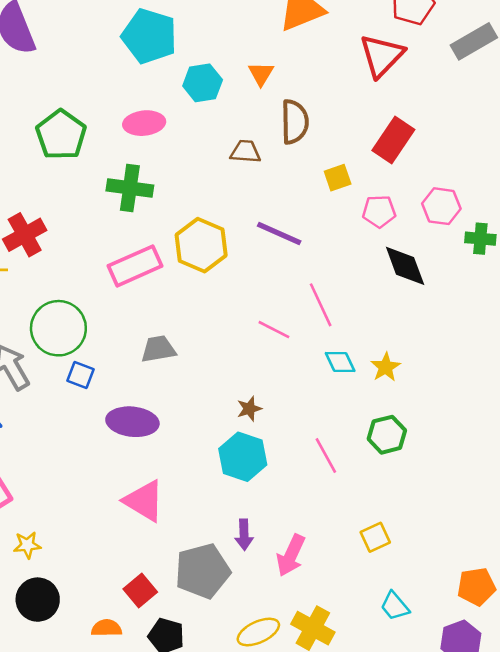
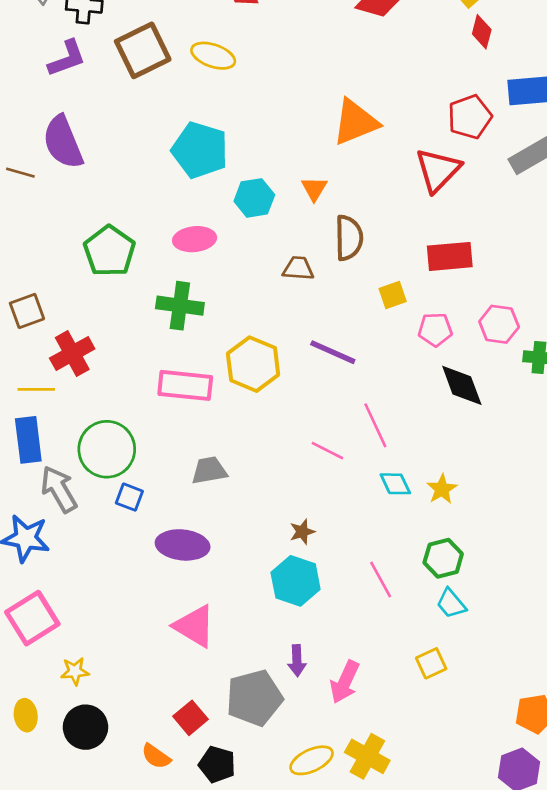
red rectangle: (393, 140) -> (450, 256), turned 51
pink rectangle: (135, 266) -> (185, 385), turned 30
cyan trapezoid: (395, 606) -> (451, 603), moved
orange semicircle: (106, 628) -> (156, 756), turned -144

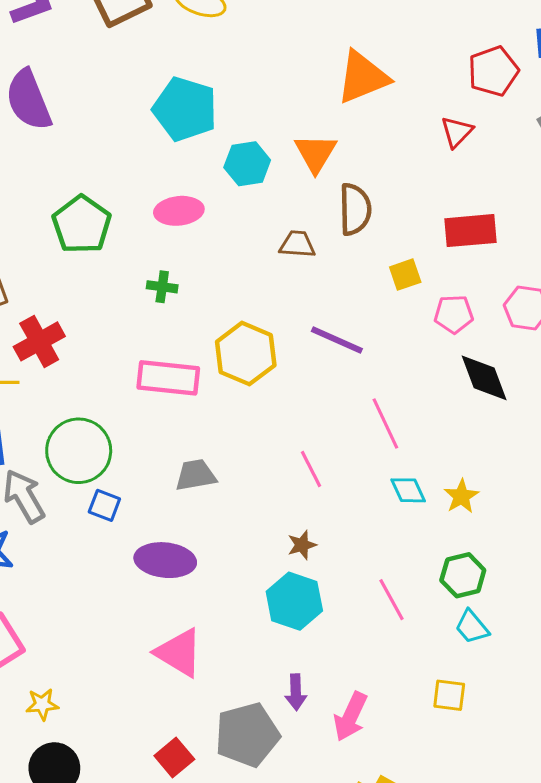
red triangle: (438, 170) -> (457, 132), size x0.6
orange triangle: (314, 189) -> (316, 153), size x1.4
green cross: (180, 306) -> (162, 287), size x0.6
pink line: (327, 451) -> (311, 469), moved, turned 36
yellow square: (431, 663) -> (449, 695), turned 32

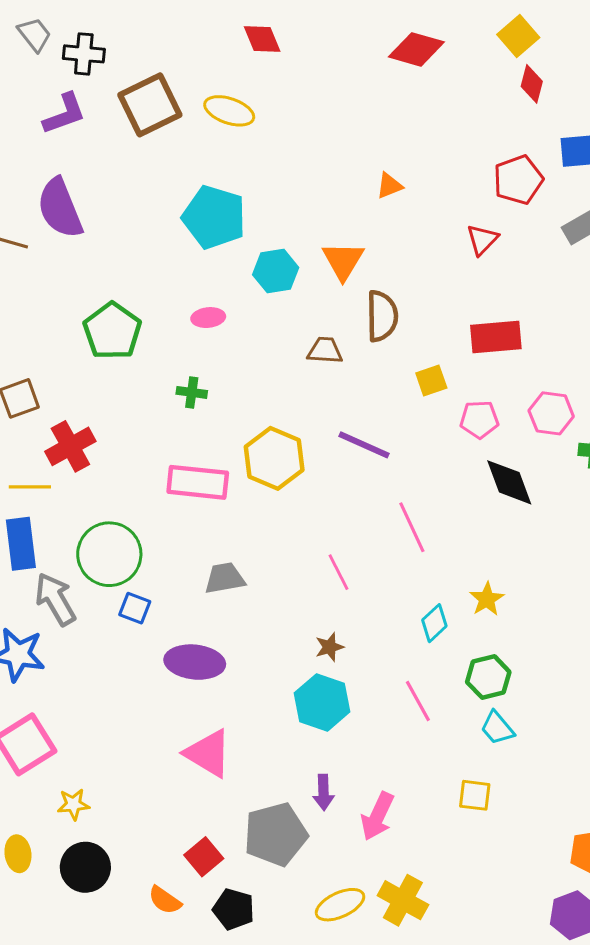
orange triangle: (363, 77) -> (389, 186), size x0.5
pink ellipse: (179, 211) -> (208, 318), size x0.7
cyan diamond: (408, 490) -> (434, 623), moved, turned 72

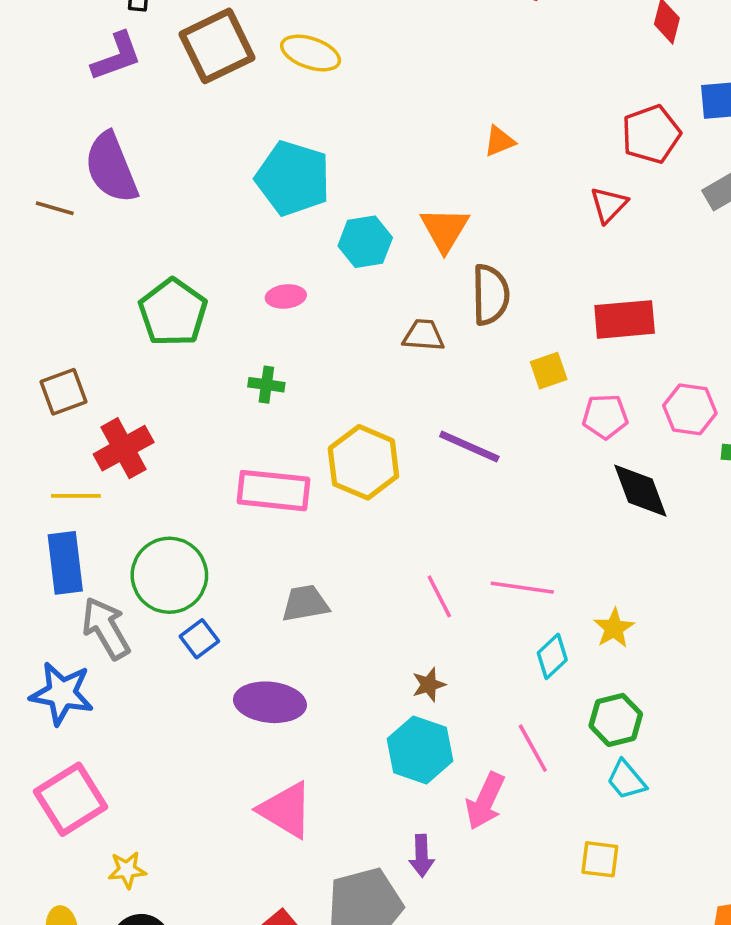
pink line: (412, 527) -> (522, 588), moved, turned -57
blue square: (135, 608) -> (199, 639), turned 32
pink arrow: (377, 816) -> (485, 801), moved

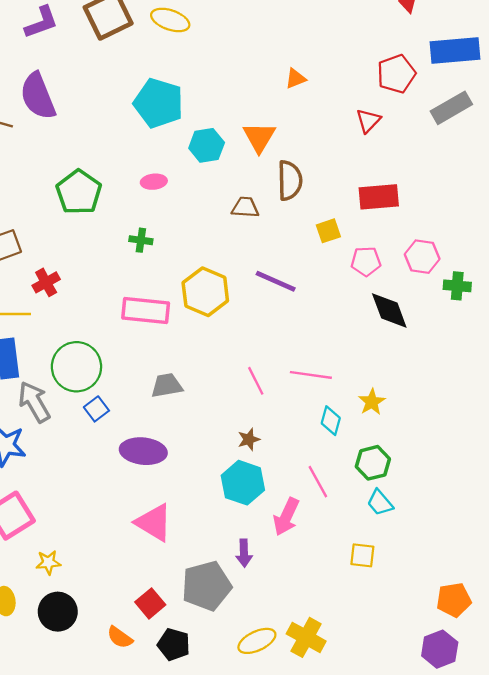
red cross: (124, 448) -> (46, 282), size x0.7
cyan diamond: (552, 656) -> (331, 421), turned -32

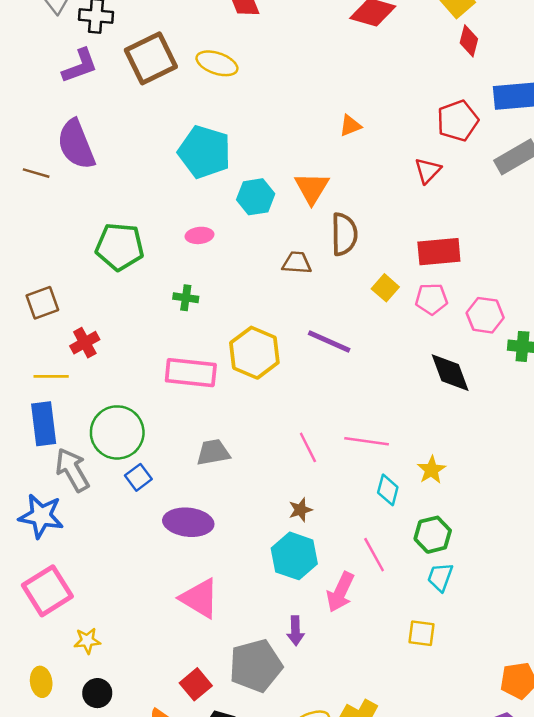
green pentagon: (79, 192) -> (120, 247), turned -30
yellow square: (328, 231) -> (385, 288), turned -30
pink pentagon: (366, 261) -> (431, 299), moved
cyan trapezoid: (380, 503) -> (440, 577), turned 60
black circle: (58, 612) -> (97, 693), size x0.7

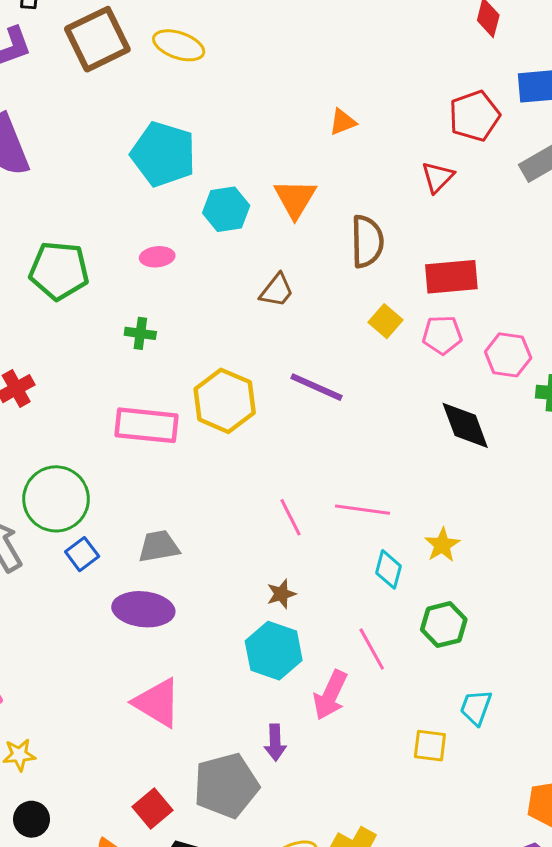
brown semicircle: (344, 234) -> (367, 241), moved
brown trapezoid: (297, 263) -> (277, 291), turned 124
gray trapezoid: (213, 452) -> (159, 546), moved
cyan trapezoid: (440, 577) -> (476, 707), moved

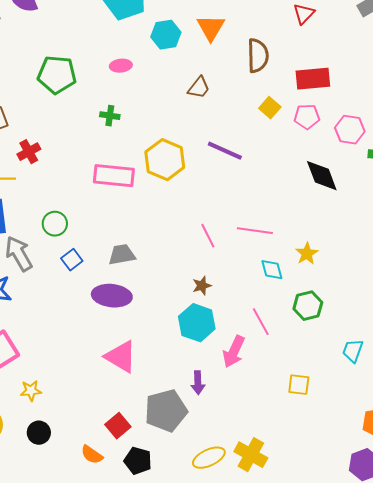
green circle: (56, 499) -> (55, 224), size x0.6
cyan diamond: (389, 569) -> (272, 270), turned -30
cyan trapezoid: (476, 707) -> (353, 351), moved

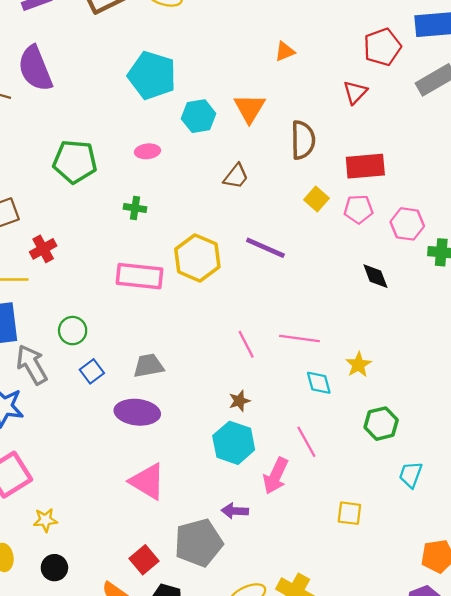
black diamond: (322, 176) -> (375, 276), size x0.7
green hexagon: (308, 306) -> (381, 424), moved
purple arrow: (198, 383) -> (235, 511), turned 95

